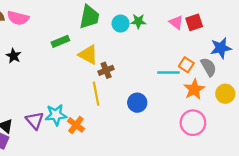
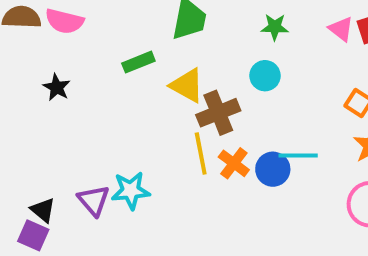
cyan circle: (121, 24) -> (265, 76), moved
brown cross: (106, 70) -> (218, 113), size x1.5
cyan line: (168, 73) -> (298, 156), moved
orange cross: (76, 125) -> (234, 163), moved

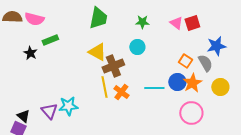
green rectangle: (138, 62) -> (50, 40), moved
blue circle: (273, 169) -> (177, 82), moved

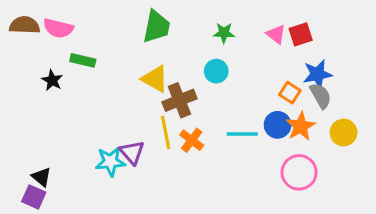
green rectangle: (50, 40) -> (83, 60), turned 35
blue star: (216, 46) -> (317, 74), moved
purple triangle: (49, 111) -> (132, 152), moved

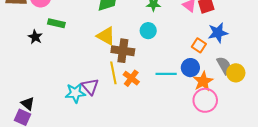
gray semicircle: (321, 96) -> (224, 65), moved
brown cross: (179, 100) -> (123, 51), turned 30
orange star: (301, 126) -> (203, 81), moved

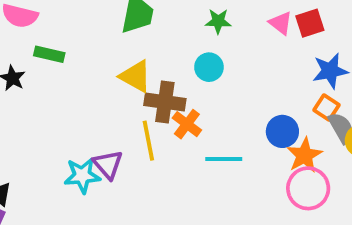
orange square: (199, 45) -> (327, 108), moved
cyan line: (166, 74) -> (224, 159), moved
orange cross: (131, 78) -> (187, 124), moved

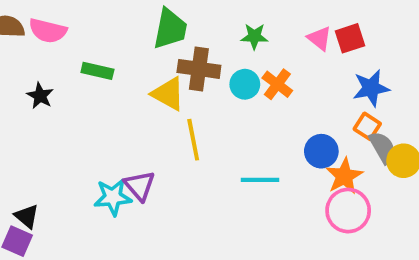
green rectangle: (49, 54) -> (97, 71), moved
brown cross: (165, 102) -> (199, 69), moved
orange cross: (187, 124) -> (277, 84), moved
yellow line: (148, 141) -> (193, 140), moved

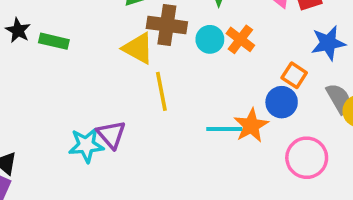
green rectangle: (97, 71) -> (54, 41), moved
black star: (40, 96) -> (18, 30), moved
orange square: (367, 126) -> (294, 75), moved
orange star: (344, 176) -> (251, 125), moved

